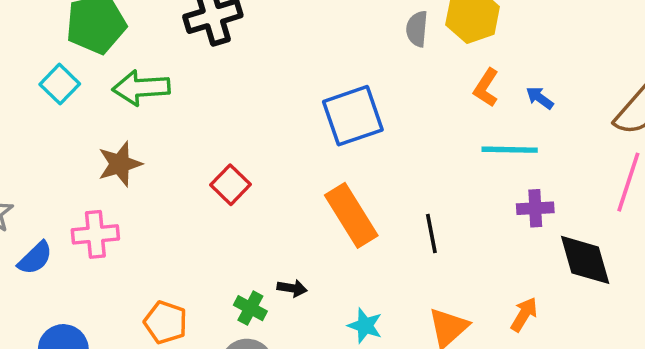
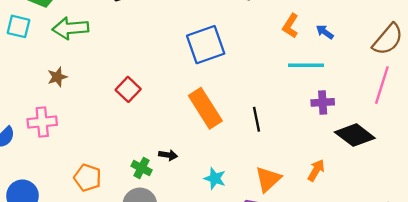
cyan square: (60, 84) -> (18, 26), turned -30
brown star: (120, 164) -> (57, 77), size x0.7
black diamond: (585, 260) -> (355, 135), turned -36

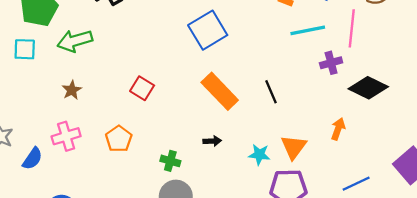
pink line: (382, 85) -> (352, 28), moved
black arrow: (168, 155) -> (212, 141), moved
orange pentagon: (88, 178) -> (119, 139), moved, turned 30
cyan star: (215, 178) -> (259, 155), moved

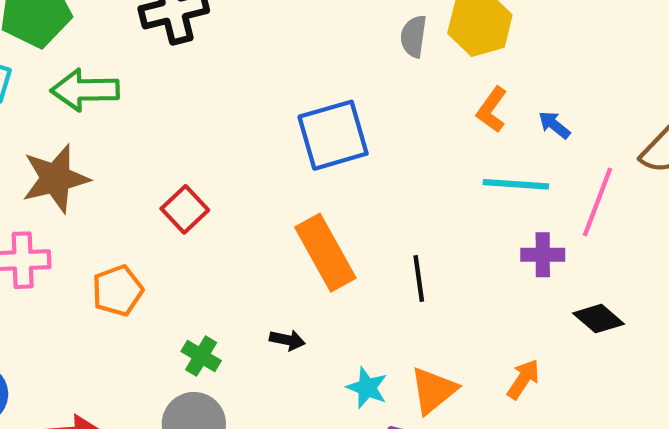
black diamond: (368, 88) -> (599, 319), size x0.7
brown star: (72, 90) -> (55, 179), size x1.8

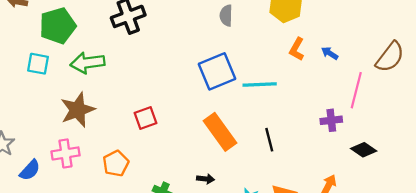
gray semicircle: (414, 36) -> (226, 16), moved
cyan line: (516, 184) -> (260, 85), moved
red square: (185, 209) -> (146, 118), turned 30

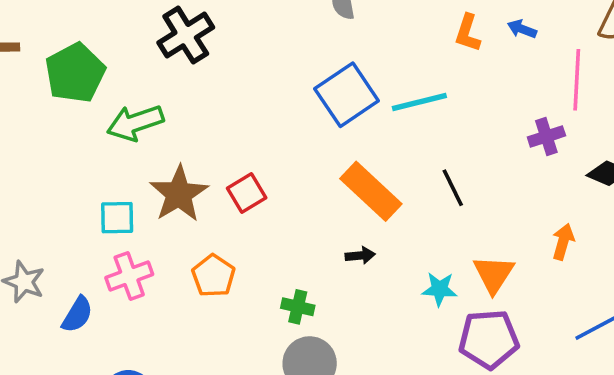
cyan square: (38, 64) -> (117, 218), moved
brown star: (78, 110) -> (179, 194), moved
black arrow: (206, 179) -> (360, 255), moved

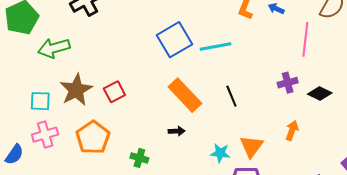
purple cross: (546, 136) -> (288, 83), moved
orange pentagon: (213, 276) -> (93, 137), size x1.4

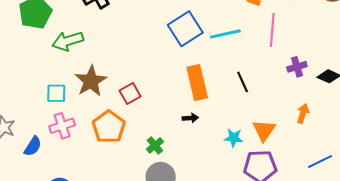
pink line: (305, 39) -> (272, 30), moved
red square: (114, 92) -> (130, 93), moved
orange rectangle: (185, 95) -> (197, 83), turned 32
green cross: (139, 158) -> (155, 145), turned 36

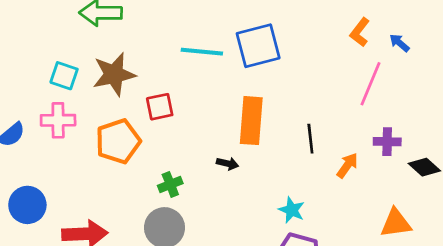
cyan line: (225, 34) -> (202, 52), moved
orange arrow: (303, 113) -> (347, 165), moved
orange triangle: (264, 130) -> (396, 223), moved, turned 30
cyan star: (234, 138) -> (292, 210), moved

